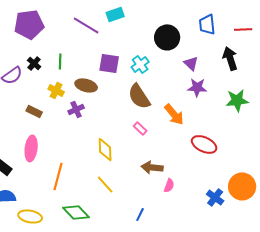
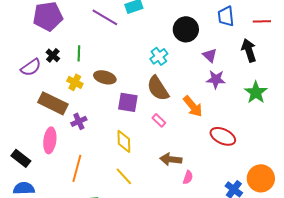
purple square: (109, 63) -> (128, 102), moved
green star: (237, 100) -> (256, 92), turned -30
purple cross: (76, 109) -> (79, 121), moved
brown rectangle: (34, 111) -> (53, 103), size x1.8

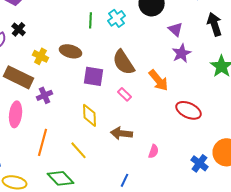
green line: (79, 53) -> (91, 20), moved
cyan cross: (159, 56) -> (117, 18), moved
purple star: (216, 79) -> (182, 53), turned -30
brown arrow: (171, 159) -> (122, 133), moved
yellow line: (124, 176) -> (79, 150), moved

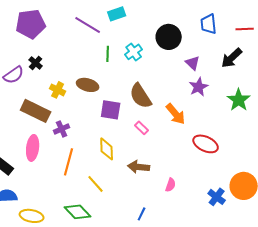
black arrow: (215, 24) -> (232, 58), turned -115
orange line: (43, 142) -> (69, 162), moved

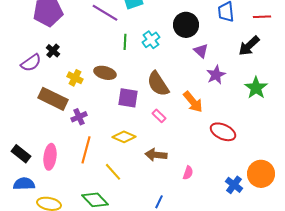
purple triangle: (193, 63) -> (201, 51), moved
pink ellipse: (33, 148) -> (50, 157), moved
yellow diamond: (107, 149) -> (124, 137), turned -65

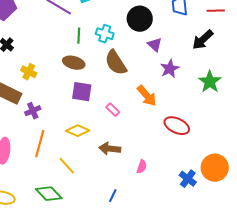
cyan cross: (151, 40) -> (105, 34), turned -36
brown ellipse: (105, 73) -> (74, 63), moved
brown semicircle: (158, 84) -> (116, 63), moved

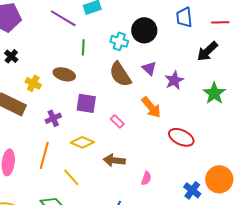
cyan cross: (105, 34) -> (119, 41), moved
purple triangle: (155, 45) -> (149, 68), moved
brown ellipse: (74, 63) -> (64, 74), moved
purple cross: (33, 111) -> (53, 118), moved

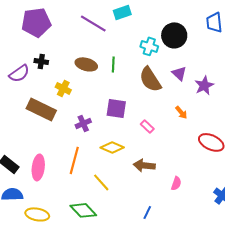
green line: (83, 47) -> (113, 64), moved
black cross: (11, 56) -> (41, 61), turned -32
brown ellipse: (64, 74) -> (86, 64), moved
orange arrow: (151, 107) -> (181, 112), size x0.6

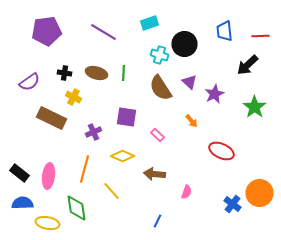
cyan rectangle: (122, 12) -> (150, 23), moved
black cross: (41, 61) -> (64, 73), moved
green diamond: (83, 210) -> (76, 208), moved, turned 36

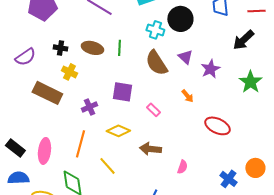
orange circle: (260, 193) -> (255, 168), size x0.7

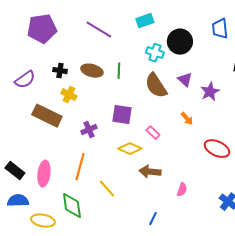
yellow diamond: (118, 131) -> (130, 149), moved

